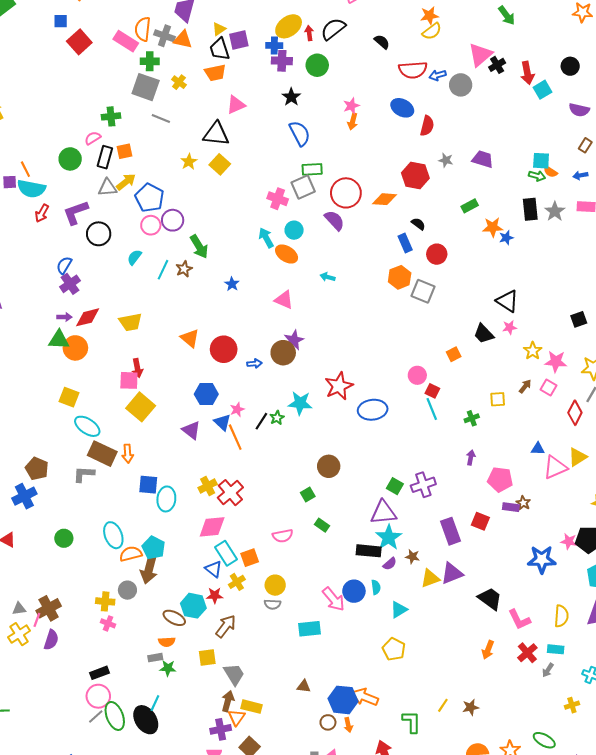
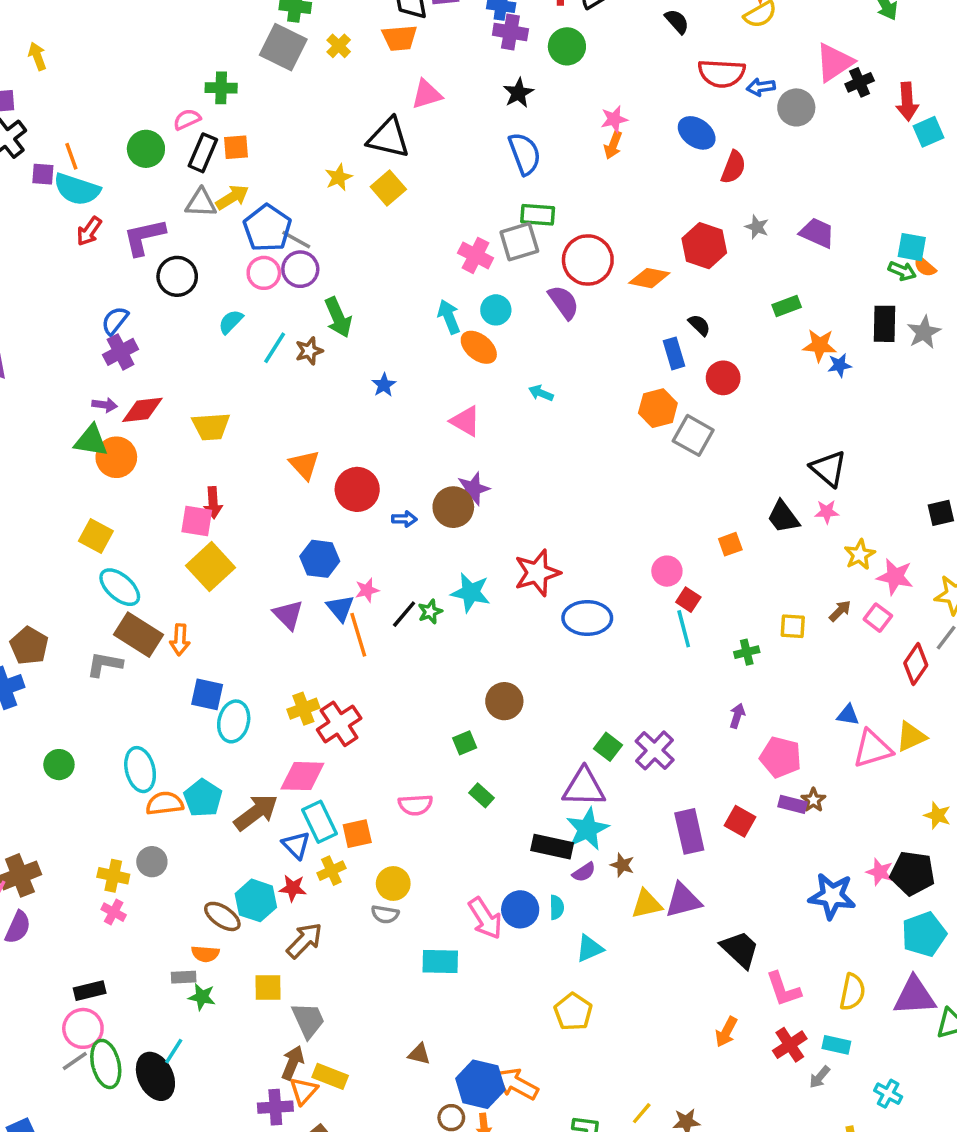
gray line: (161, 119) -> (296, 240), moved
purple cross: (423, 485) -> (655, 750), turned -35
brown arrow: (149, 569) -> (256, 812), moved, turned -148

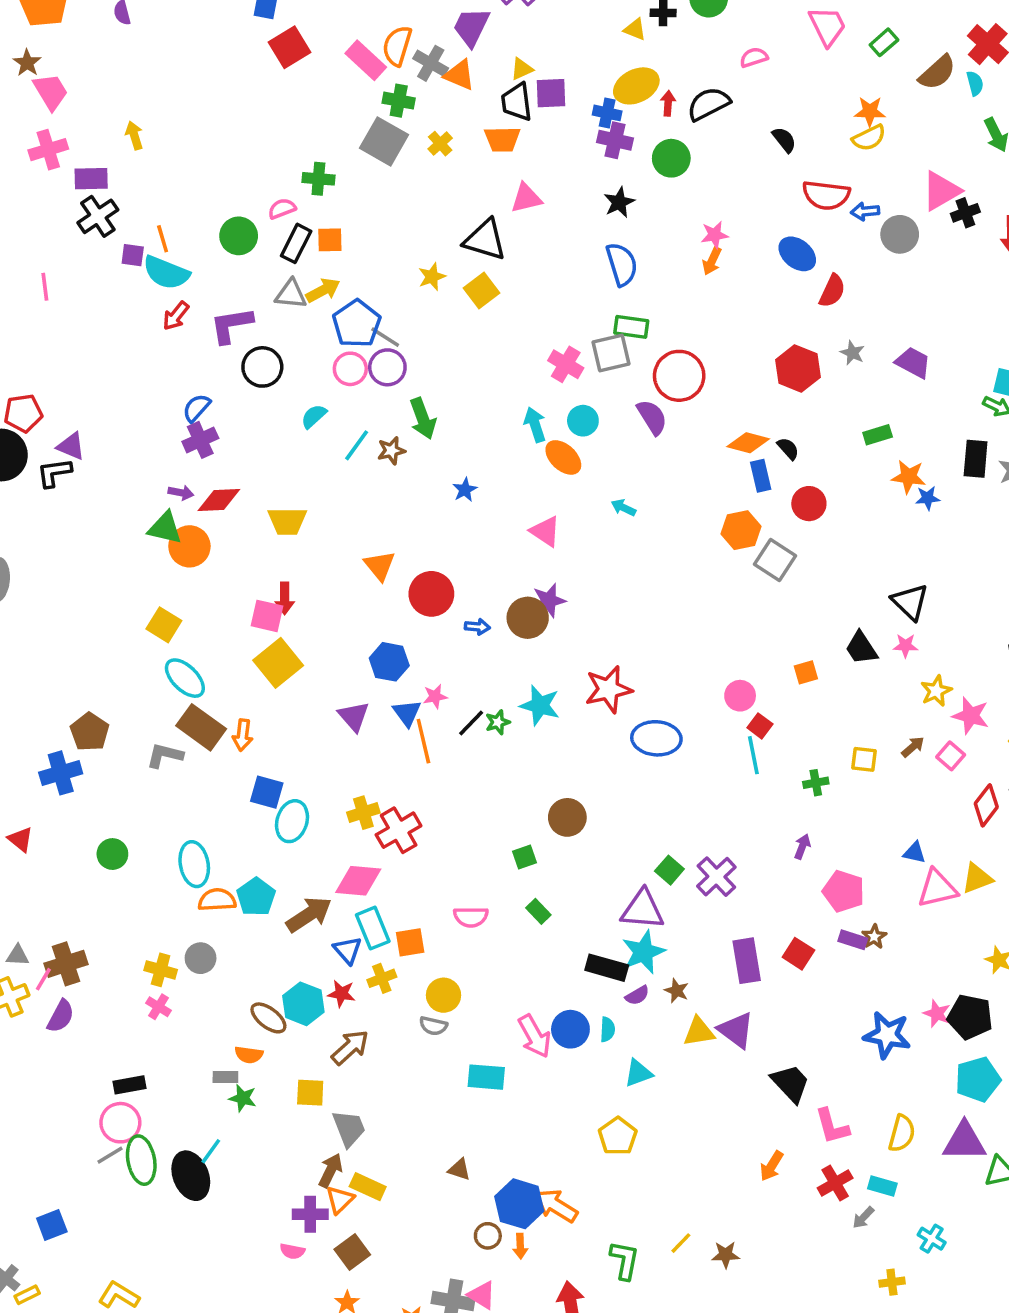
orange diamond: (649, 278) -> (748, 443), moved
purple triangle: (683, 900) -> (736, 1030), turned 48

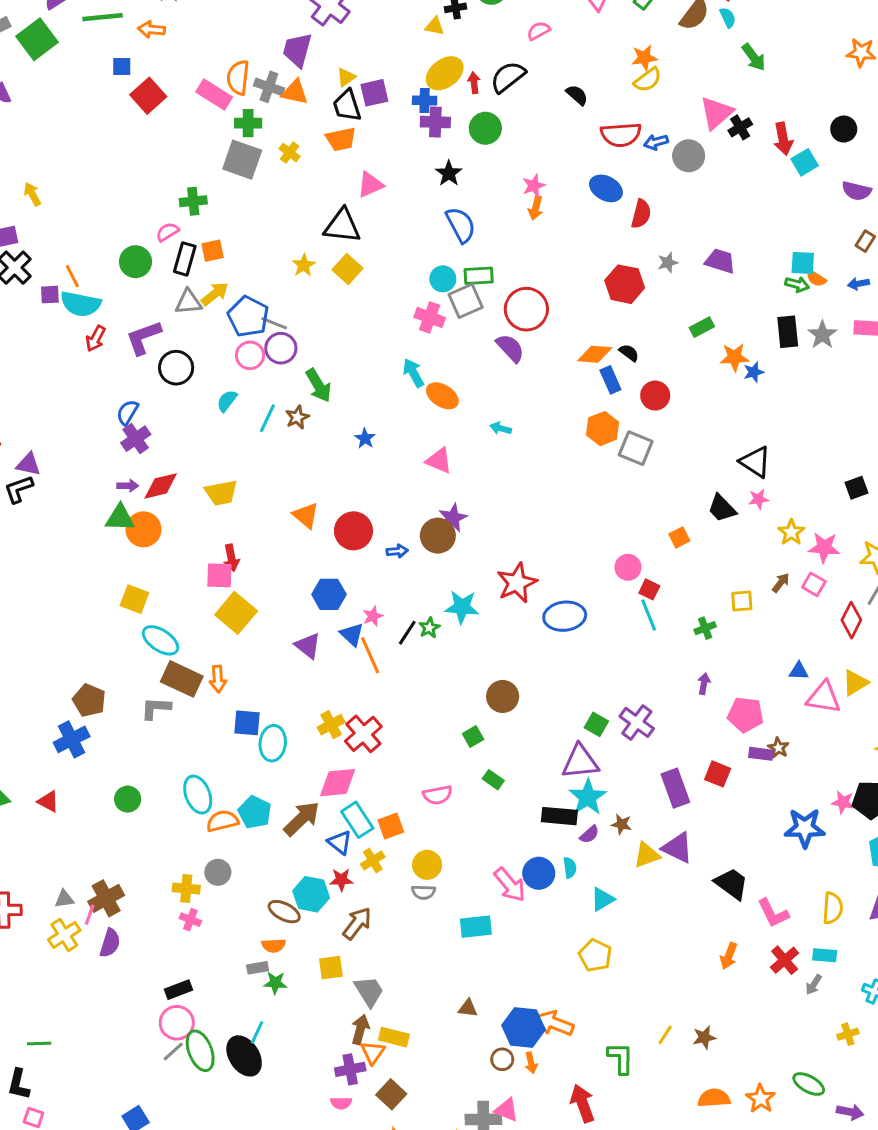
gray star: (852, 353) -> (668, 263), turned -30
cyan circle: (583, 421) -> (443, 279), moved
pink triangle: (937, 888) -> (824, 697), turned 33

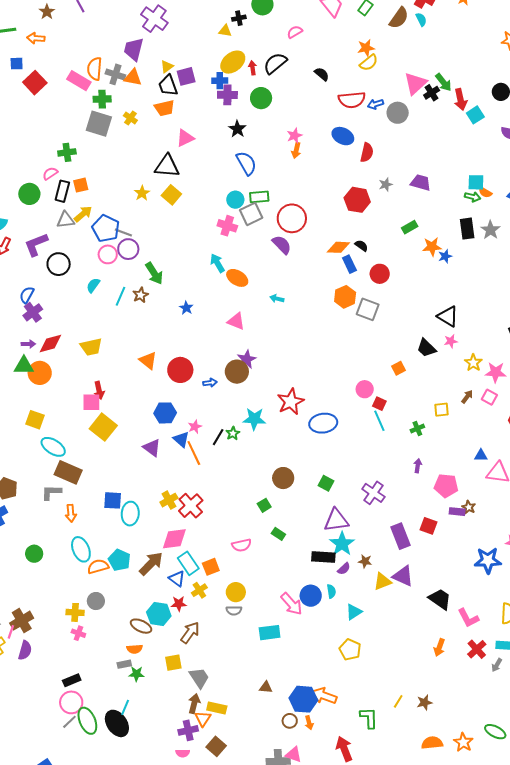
green arrow: (754, 57) -> (443, 82), moved
orange arrow: (218, 679) -> (71, 513), moved
green square: (596, 724) -> (326, 483), moved

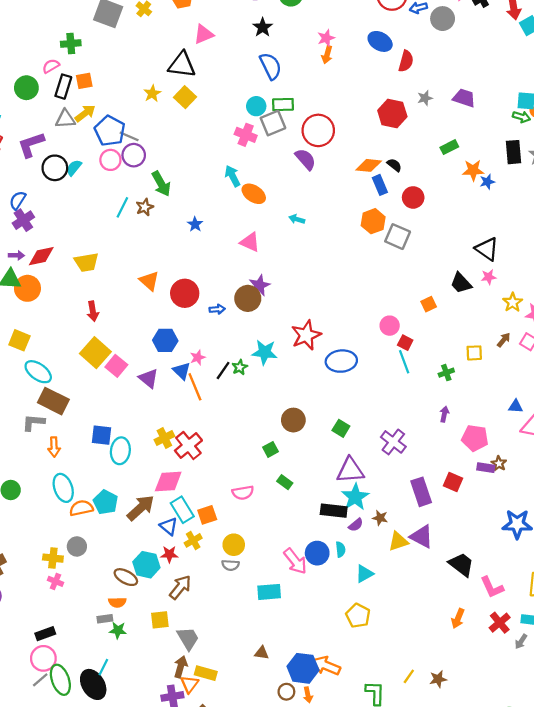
cyan semicircle: (93, 285) -> (74, 168), moved
pink square: (91, 402) -> (116, 366), moved, turned 36

